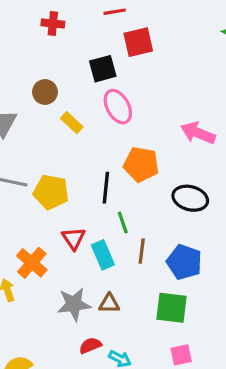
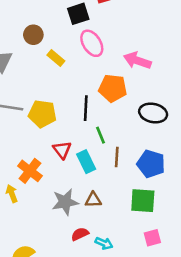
pink arrow: (198, 133) -> (137, 61), moved

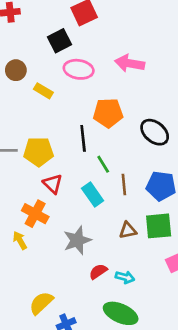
pink ellipse: (92, 43) -> (79, 69), turned -40
pink arrow: (137, 61) -> (130, 63), moved
black ellipse: (153, 113) -> (155, 132), turned 36
red triangle: (62, 150) -> (53, 184), moved
brown triangle: (93, 200) -> (128, 230), moved

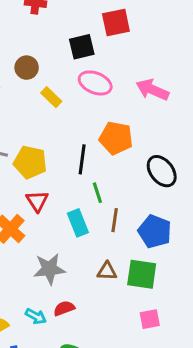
cyan arrow: (125, 277) -> (36, 316), moved

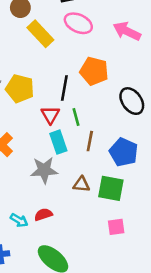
yellow rectangle: (51, 97) -> (40, 34), size x1.5
red triangle: (37, 201) -> (50, 115), moved
gray star: (49, 269) -> (44, 170), moved

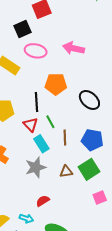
green square: (111, 188) -> (89, 169), turned -30
cyan arrow: (19, 220) -> (26, 218), moved

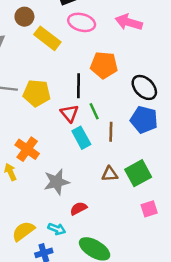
blue pentagon: (92, 140) -> (144, 120), moved
gray star: (36, 167) -> (57, 182), moved

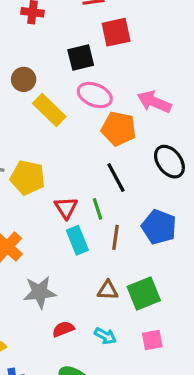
orange pentagon: (104, 65) -> (119, 129), moved
black line: (79, 86) -> (116, 177), moved, turned -35
black ellipse: (144, 87) -> (169, 162), moved
cyan arrow: (57, 229) -> (105, 336), moved

